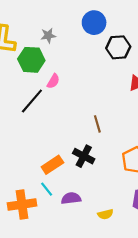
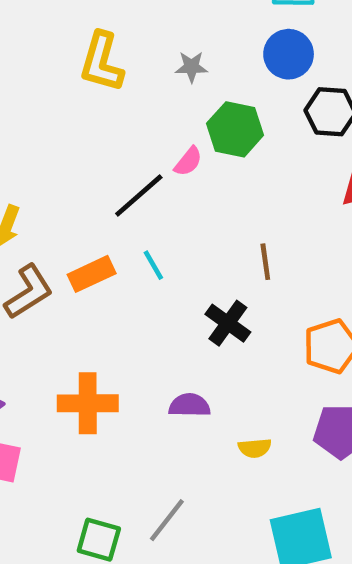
green hexagon: (31, 60) -> (235, 129), moved
orange rectangle: (52, 165) -> (92, 274), moved
cyan line: (47, 189) -> (153, 265), moved

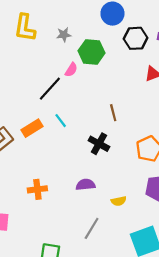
gray star: (191, 67) -> (64, 35), moved
orange cross: (88, 403) -> (37, 189), size x0.7
gray line: (167, 520) -> (92, 228), moved

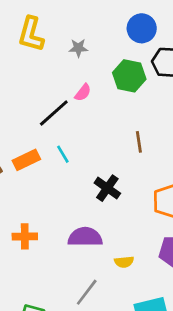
green hexagon: (91, 52) -> (129, 76), moved
brown line: (113, 113) -> (139, 142), moved
purple semicircle: (86, 185) -> (85, 237), size x1.4

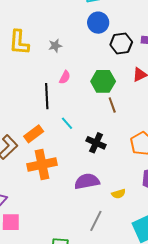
green hexagon: (129, 76) -> (103, 81), moved
black line: (54, 113) -> (47, 96), turned -40
cyan line: (63, 154) -> (67, 123), moved
orange cross: (25, 236) -> (42, 164), moved, size x1.6

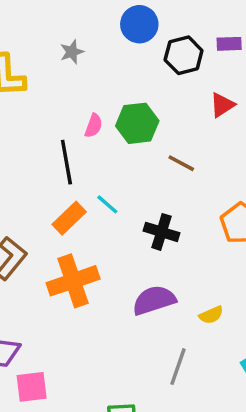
gray star: (55, 46) -> (72, 52), moved
green hexagon: (103, 81) -> (137, 123), moved
brown line: (112, 105) -> (181, 163), turned -35
orange rectangle: (34, 134) -> (69, 218), moved

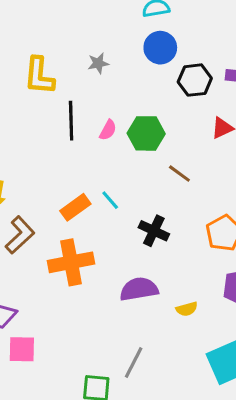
black line: (66, 162) -> (71, 121), moved
gray line: (178, 367) -> (134, 362), moved

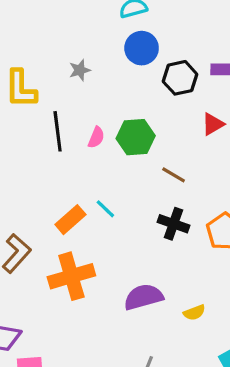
black cross: (154, 231) -> (174, 224), moved

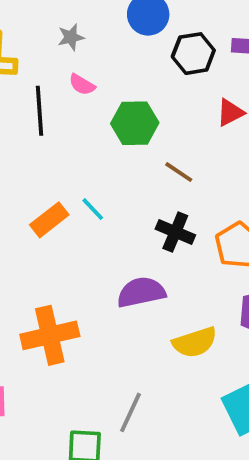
pink semicircle: (96, 137) -> (82, 85), moved, turned 95
orange cross: (71, 276) -> (50, 335), moved
purple semicircle: (143, 297) -> (141, 292), moved
yellow semicircle: (194, 313) -> (195, 342), size x1.6

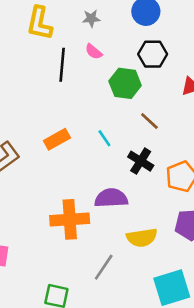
black hexagon: (193, 54) -> (153, 54), moved
cyan line: (93, 209) -> (104, 138), moved
orange cross: (50, 335) -> (70, 219), moved
gray line: (130, 412) -> (104, 267), moved

